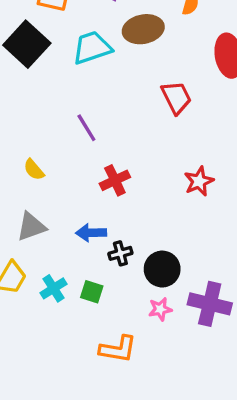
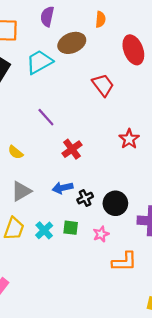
pink star: (160, 309) -> (101, 234), moved
orange L-shape: (118, 349) -> (124, 262), moved

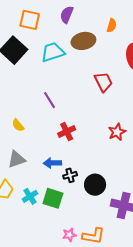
green square: (71, 228) -> (53, 198), size x1.5
pink star: (101, 234) -> (69, 235), moved

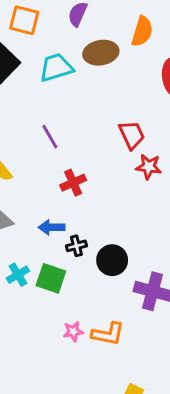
orange semicircle: (112, 25) -> (142, 31), size x1.5
red trapezoid: (103, 82) -> (132, 135), moved
red star: (117, 132) -> (149, 167), moved, turned 30

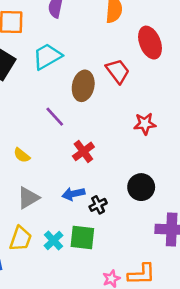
brown ellipse: (101, 53) -> (83, 86), moved, turned -56
red trapezoid: (132, 135) -> (118, 71), moved
black circle: (112, 260) -> (141, 187), moved

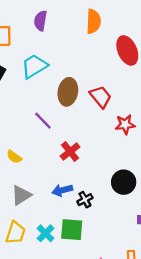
red trapezoid: (118, 71) -> (101, 97), moved

